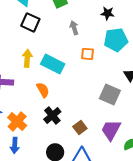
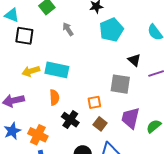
orange square: (87, 54) -> (94, 102), moved
yellow arrow: (27, 58) -> (31, 71), turned -96
orange semicircle: (43, 90) -> (54, 97), turned 42

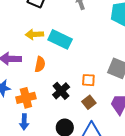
orange semicircle: (54, 97) -> (40, 64), moved
orange cross: (38, 135) -> (26, 98), turned 36

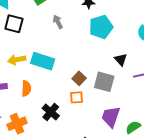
brown square: (89, 102) -> (79, 78), moved

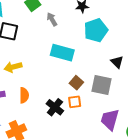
gray arrow: (58, 22) -> (52, 19), moved
cyan rectangle: (43, 61) -> (62, 53), moved
black cross: (51, 112) -> (55, 107), moved

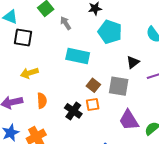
cyan pentagon: (96, 30) -> (110, 32), turned -30
black triangle: (117, 62) -> (133, 62), turned 40
purple trapezoid: (110, 120) -> (129, 120), turned -45

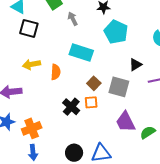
orange semicircle: (42, 101) -> (56, 72), moved

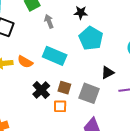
orange semicircle: (56, 72) -> (25, 62), moved, turned 112
brown square: (94, 83) -> (64, 88), turned -32
black cross: (71, 107) -> (41, 90), moved

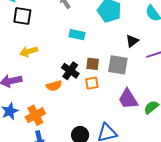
cyan rectangle: (55, 56) -> (77, 35), size x0.7
orange semicircle: (25, 62) -> (54, 86), moved, turned -35

